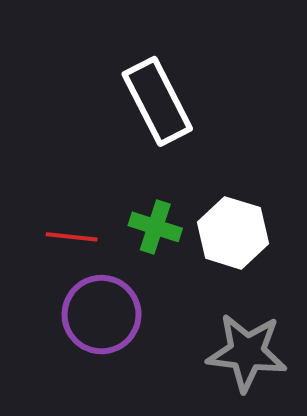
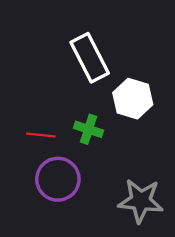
white hexagon: (233, 233) -> (133, 99), moved

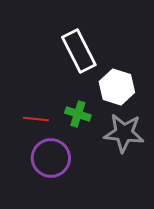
gray star: (141, 201) -> (124, 133), moved

